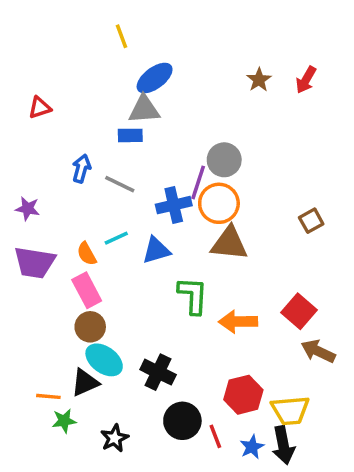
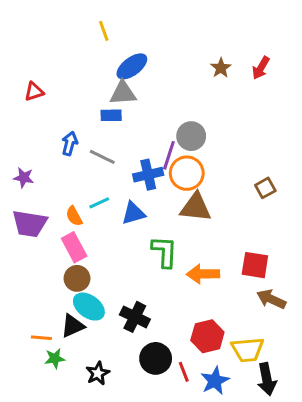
red square: (299, 311) -> (255, 265), turned -32
black arrow: (283, 445) -> (267, 379), moved
blue star: (252, 447) -> (215, 381), size x1.4

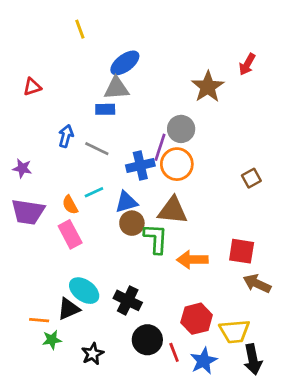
yellow line: (104, 31) -> (80, 29), moved
brown star: (221, 68) -> (208, 87), moved, size x1.6
brown triangle: (196, 207) -> (173, 210), moved
brown circle: (77, 278) -> (132, 223), moved

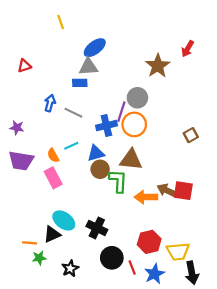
brown arrow: (257, 284) -> (167, 191), moved

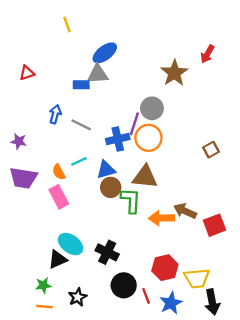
blue rectangle: (80, 83) -> (81, 85), moved
red square: (183, 191) -> (215, 225), moved, turned -30
orange line: (30, 243) -> (45, 307), moved

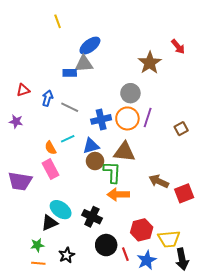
red arrow: (207, 54) -> (178, 47), turned -70
red triangle: (27, 73) -> (23, 90), moved
purple line: (134, 124) -> (148, 117), moved
purple trapezoid: (23, 178) -> (20, 181), moved
orange arrow: (161, 218) -> (118, 194), moved

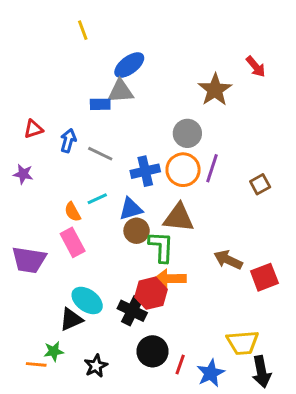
red hexagon: (142, 230) -> (151, 293), moved
red line: (125, 254) -> (180, 364), turned 40
orange line: (38, 263) -> (36, 364), moved

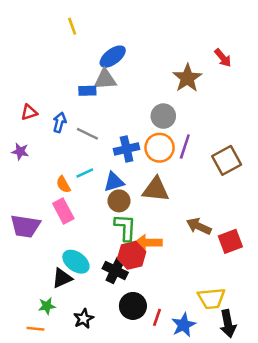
brown square: (260, 184) -> (227, 160), size x1.6
green L-shape: (161, 247) -> (125, 227), moved
orange line: (36, 364) -> (35, 329), moved

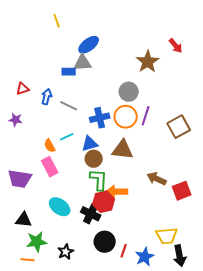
black triangle: (62, 278) -> (24, 220), moved, turned 30
green star: (47, 306) -> (37, 242), size x1.5

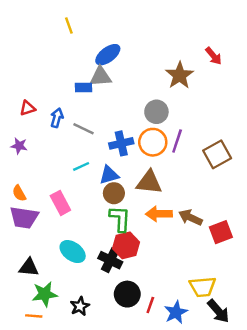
orange semicircle: (50, 146) -> (19, 193), moved
orange arrow: (117, 192) -> (159, 214), moved
black arrow: (180, 256) -> (218, 311), turned -30

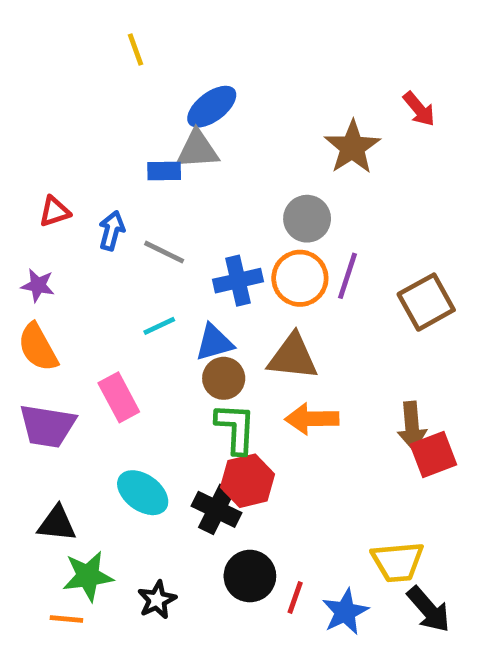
orange semicircle: (19, 193) -> (38, 347), moved, size x1.5
brown arrow: (190, 218) -> (412, 426), moved, turned -120

